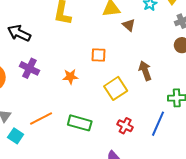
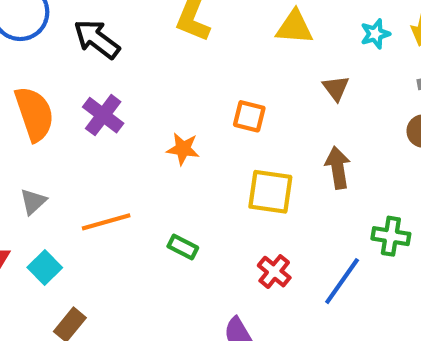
brown triangle: (129, 25) -> (336, 88), moved
yellow square: (116, 88) -> (270, 192), turned 30
green rectangle: (80, 123) -> (183, 247), size x0.6
cyan square: (16, 136) -> (45, 268), moved

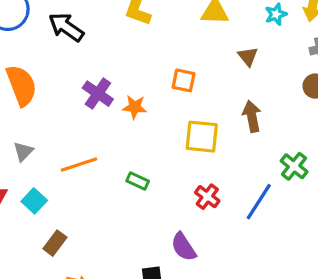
purple cross: (103, 115) -> (98, 94), moved
green cross: (391, 236) -> (294, 166), turned 32

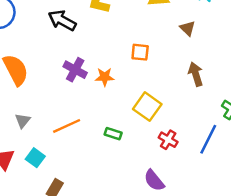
black arrow: (66, 27) -> (62, 20), moved
yellow square: (202, 137) -> (147, 107), moved, turned 36

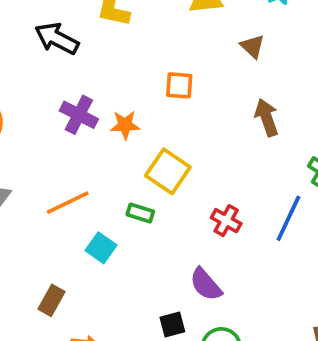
yellow square: (147, 107) -> (168, 171), moved
cyan square: (35, 158) -> (101, 248), moved

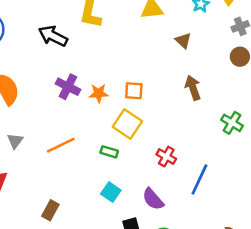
orange square: (179, 85) -> (134, 91), moved
blue line: (288, 218) -> (199, 179), moved
cyan square: (101, 248) -> (111, 192), moved

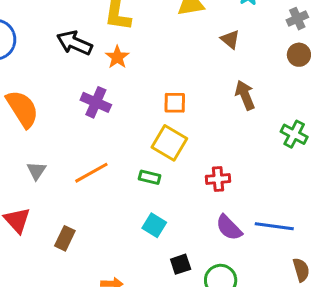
orange star: (99, 93) -> (117, 57), moved, turned -30
red cross: (166, 157) -> (218, 179), turned -30
blue line: (199, 179) -> (274, 226), moved, turned 76
purple semicircle: (153, 199) -> (229, 228), moved
brown rectangle: (50, 210) -> (65, 238), moved

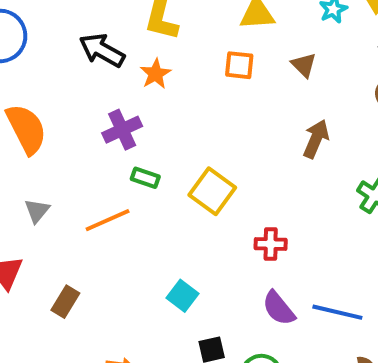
brown arrow: (245, 95) -> (316, 139), turned 40
purple cross: (96, 102) -> (122, 130), turned 36
orange square: (175, 103) -> (239, 65), moved
green rectangle: (150, 177) -> (145, 178), moved

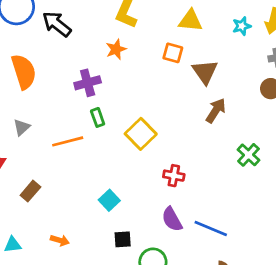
black arrow: (102, 50) -> (57, 24), moved
brown triangle: (304, 65) -> (205, 72), moved, size x1.5
green rectangle: (145, 178) -> (98, 117), turned 42

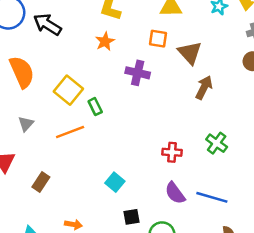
purple cross: (88, 83) -> (138, 73), moved, turned 35
yellow square: (141, 134) -> (68, 90), moved
green cross: (248, 155) -> (217, 143), moved

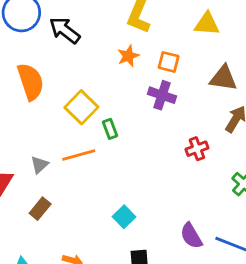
orange square: (158, 39) -> (169, 62), moved
brown triangle: (190, 53) -> (223, 78), turned -45
gray triangle: (26, 124) -> (39, 165), moved
red cross: (172, 152) -> (197, 149), moved, turned -30

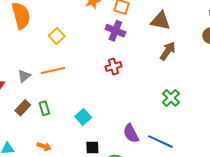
yellow square: (81, 107) -> (57, 36), size x0.7
green rectangle: (110, 129) -> (44, 108), moved
red cross: (197, 149) -> (113, 66), moved

